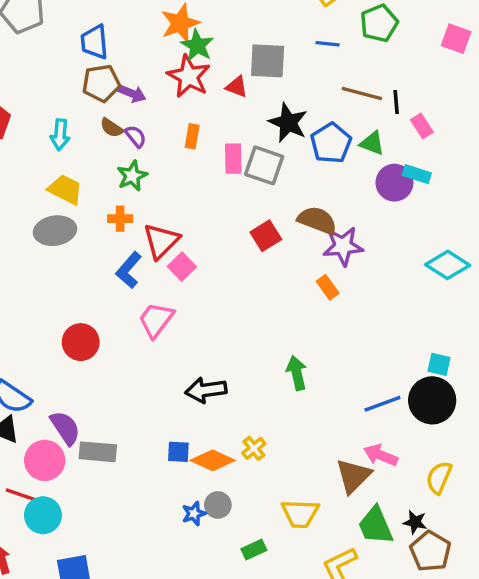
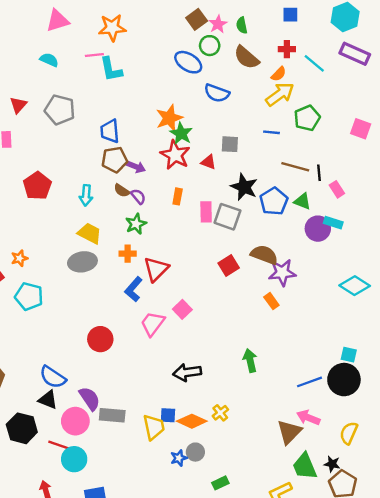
gray square: (268, 61) -> (230, 144), size x0.7
pink square: (182, 267) -> (182, 309), moved
yellow trapezoid: (300, 514) -> (154, 427), moved, turned -104

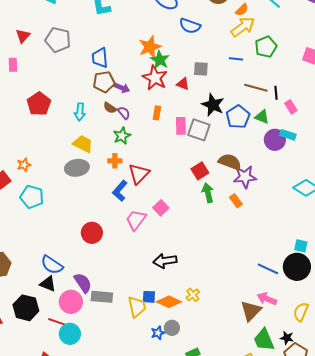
green arrow: (250, 361) -> (208, 193), moved
blue line: (309, 382) -> (268, 269), turned 45

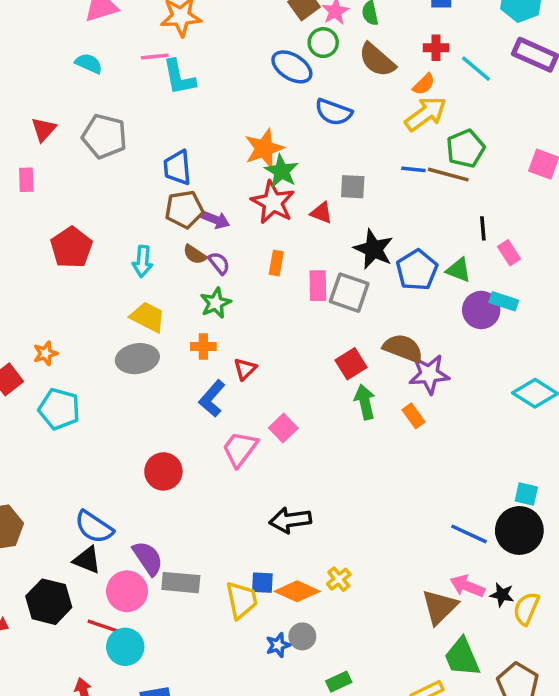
brown line: (256, 88) -> (448, 175), moved
red triangle: (139, 174) -> (245, 369), size x0.6
black star: (287, 338) -> (502, 595), moved

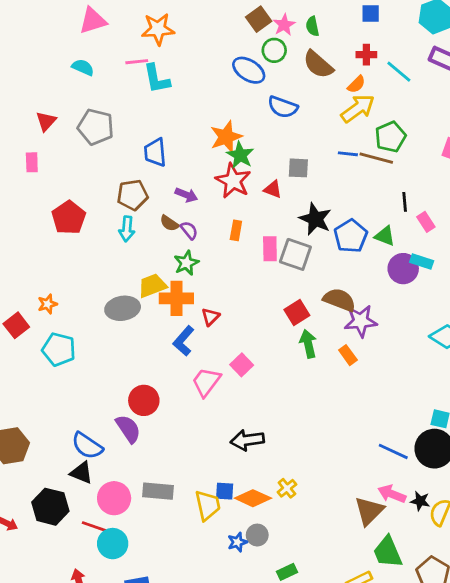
brown pentagon: (184, 209) -> (132, 195), moved
yellow trapezoid: (148, 317) -> (152, 286), moved, turned -48
orange cross: (203, 346) -> (176, 298), size x1.6
purple semicircle: (148, 558) -> (128, 429), moved

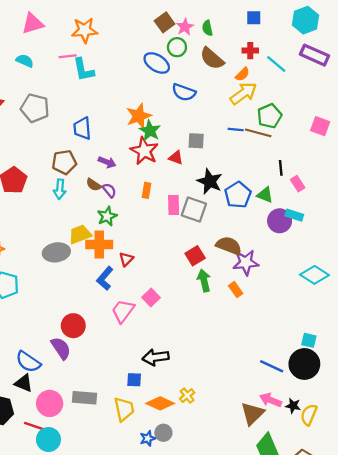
blue square: (225, 491) -> (134, 380), moved

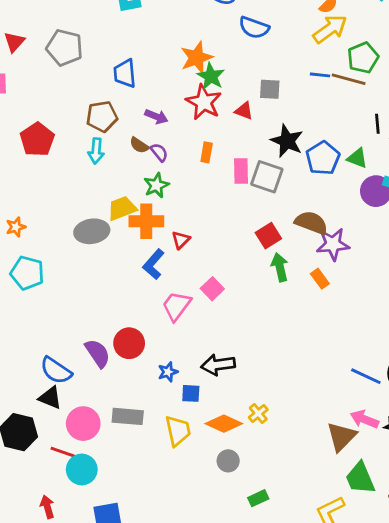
red circle: (73, 326) -> (129, 343), moved
blue star: (148, 438) -> (168, 372), moved

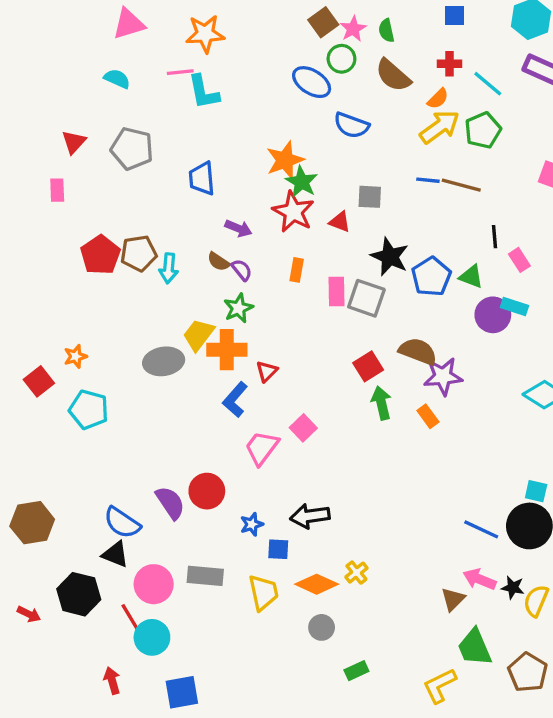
green pentagon: (363, 58) -> (483, 130), moved
brown pentagon: (102, 117) -> (139, 253), moved
yellow trapezoid: (122, 208) -> (199, 335), turned -32
brown triangle: (341, 436) -> (453, 599), size x0.7
red line: (63, 452) -> (130, 617), turned 40

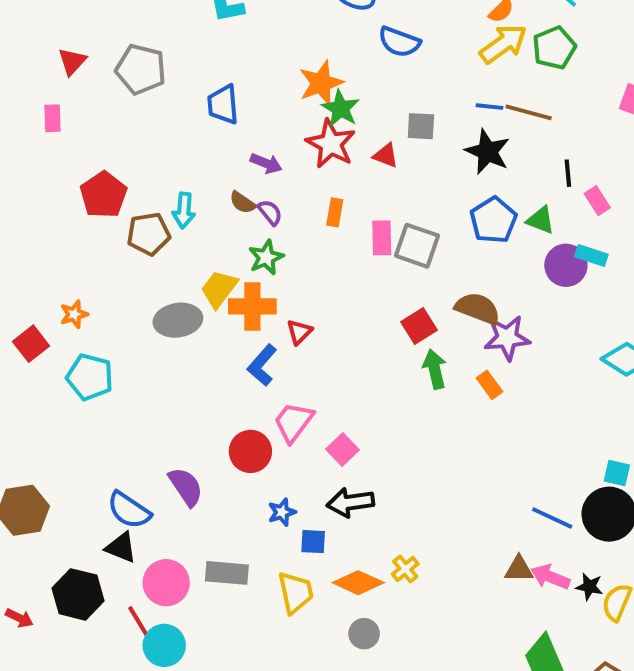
brown pentagon: (139, 253) -> (149, 234), moved
black star: (390, 257) -> (488, 152), moved
pink square: (303, 428) -> (343, 449), moved
red circle: (207, 491) -> (250, 451), moved
brown triangle: (453, 599) -> (519, 569), moved, turned 45

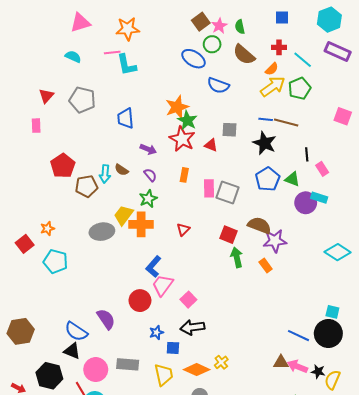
brown semicircle: (243, 203) -> (121, 170), moved
red square: (419, 326) -> (229, 235), turned -36
red triangle: (299, 332) -> (183, 230), moved
blue L-shape: (262, 365) -> (153, 267), moved

